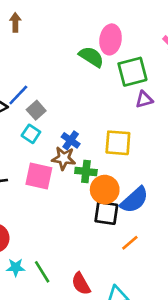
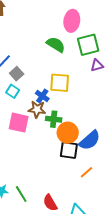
green semicircle: (91, 57) -> (56, 45), moved
yellow square: (118, 143) -> (60, 83), moved

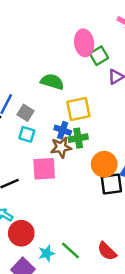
pink ellipse: (72, 21) -> (84, 43), moved
green semicircle: (56, 45) -> (52, 82), moved
green square: (88, 45) -> (99, 56), size x0.7
green cross: (54, 119) -> (78, 138), moved

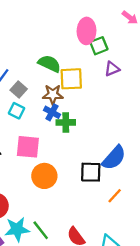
yellow square: (78, 109) -> (71, 79), moved
brown star: (61, 147) -> (53, 95), moved
orange circle: (104, 164) -> (44, 176), moved
cyan star: (47, 253) -> (17, 229), size x1.5

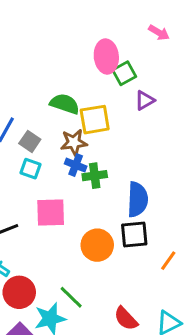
blue semicircle: (114, 158) -> (137, 199), moved, turned -32
orange circle: (44, 176) -> (97, 245), moved
green line: (41, 230) -> (71, 297), moved

